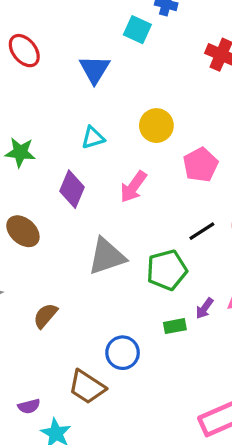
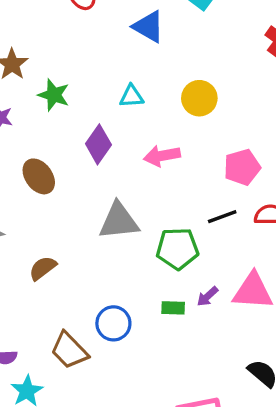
blue triangle: (94, 69) -> (149, 27), turned -44
pink pentagon: (201, 165) -> (242, 167), moved
pink arrow: (133, 187) -> (162, 156), turned 32

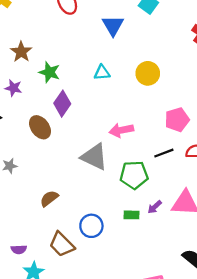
blue triangle: (149, 27) -> (113, 25), turned 30
purple diamond: (98, 144) -> (62, 104), moved
pink arrow: (162, 156) -> (121, 130), moved
gray triangle: (119, 221) -> (94, 157), turned 32
brown semicircle: (43, 268) -> (49, 199), moved

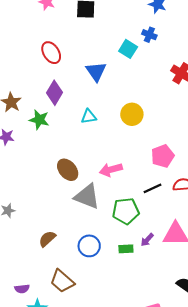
purple diamond: (62, 104) -> (55, 93), moved
brown ellipse: (40, 127) -> (68, 170), moved
blue circle: (91, 226) -> (89, 246), moved

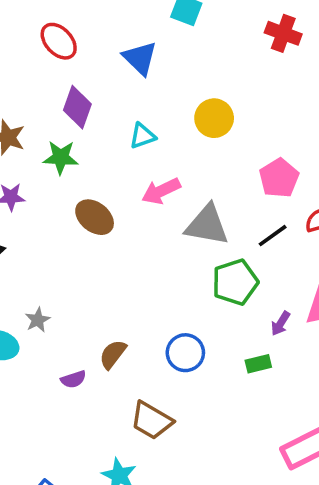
brown ellipse: (68, 170) -> (95, 217), moved
pink arrow: (111, 170) -> (161, 191), moved
gray triangle: (87, 196) -> (207, 225), moved
green rectangle: (126, 249) -> (258, 364), moved
purple semicircle: (22, 289) -> (73, 379), moved

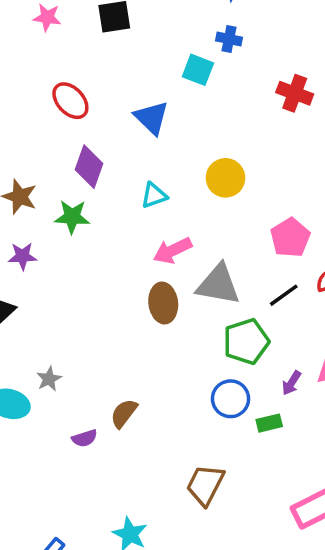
brown ellipse: (95, 217) -> (163, 303), moved, turned 45
blue circle: (185, 353) -> (231, 399), moved
brown trapezoid: (152, 420) -> (205, 485), moved, turned 87

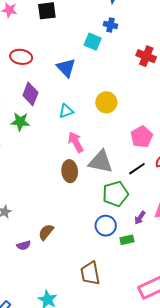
red ellipse: (70, 101) -> (21, 57), turned -40
pink arrow: (172, 251) -> (76, 142), turned 85
brown trapezoid: (205, 485) -> (90, 273), turned -40

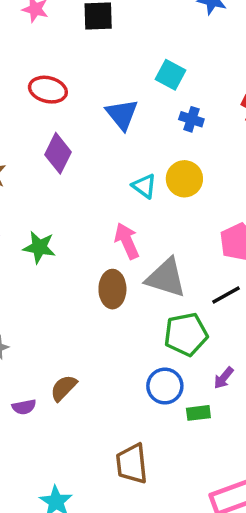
blue cross: (110, 25) -> (191, 119), moved
cyan triangle: (66, 111) -> (144, 186), moved, turned 49
green star: (20, 122) -> (39, 247), moved

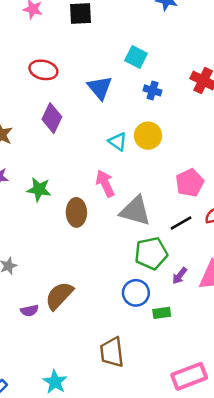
brown ellipse: (112, 289) -> (76, 212), moved
purple arrow: (224, 378) -> (180, 276), moved
brown semicircle: (64, 388) -> (59, 296), size x1.4

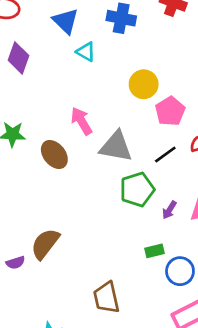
blue cross: (153, 90) -> (121, 18), size x1.5
yellow circle: (148, 136) -> (144, 84), moved
cyan triangle: (118, 142) -> (86, 52), moved
brown ellipse: (76, 212) -> (54, 154), turned -32
blue circle: (136, 293) -> (180, 271), moved

